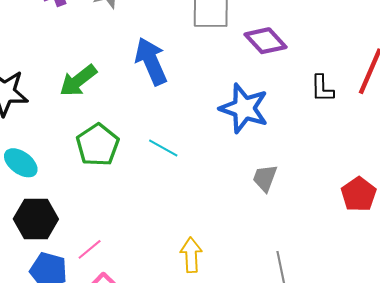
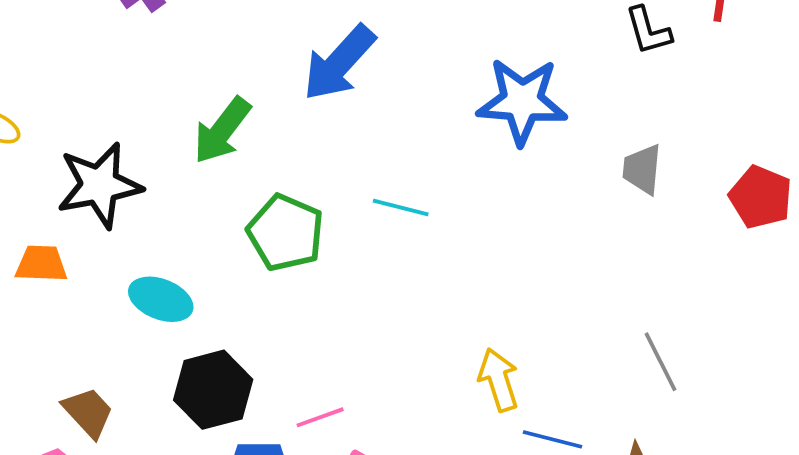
blue arrow: (151, 61) -> (339, 63), turned -99
gray trapezoid: (265, 178) -> (642, 169), moved
pink line: (90, 249) -> (320, 417), turned 35

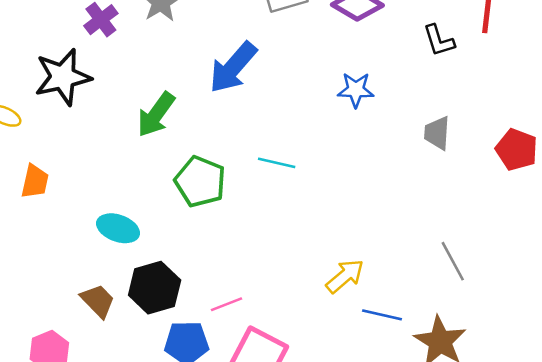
blue star: (522, 101) -> (356, 90), size x0.6
black star: (99, 185) -> (63, 77), moved
orange trapezoid: (41, 264) -> (35, 181), moved, turned 102
yellow arrow: (499, 380) -> (345, 276), turned 69
brown trapezoid: (88, 412) -> (98, 301), moved

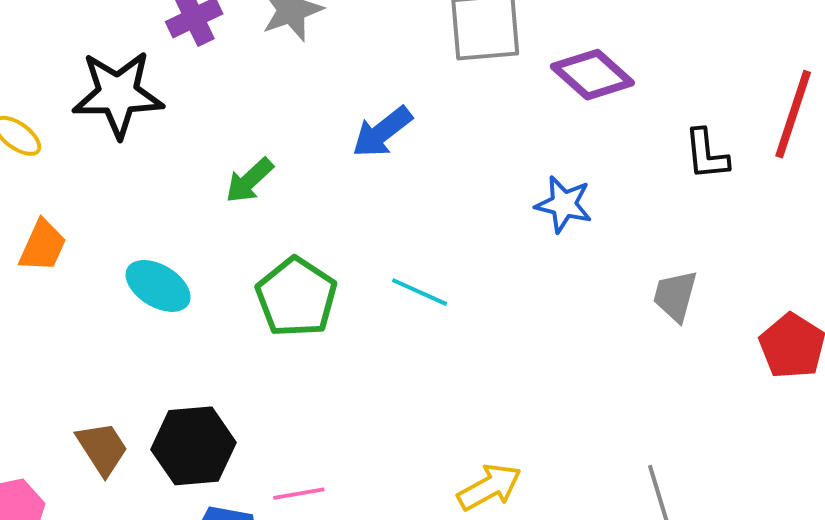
blue arrow: (233, 67) -> (382, 132), size x0.7
green arrow: (156, 114) -> (249, 180), size x0.7
cyan ellipse: (118, 228) -> (158, 286), moved

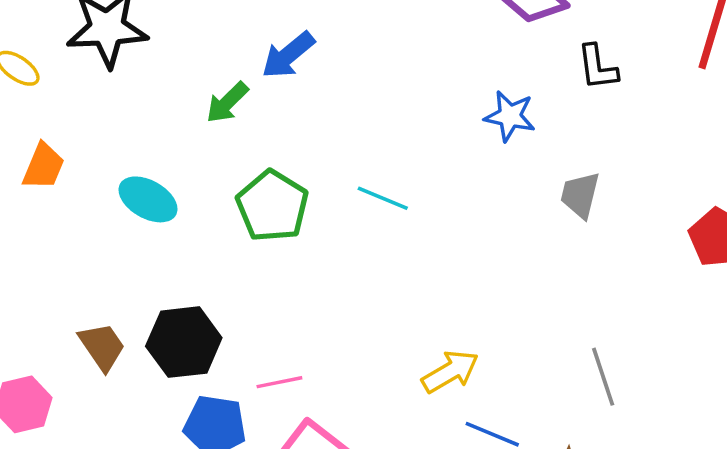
blue arrow: (382, 132) -> (288, 55), moved
black L-shape: (706, 154) -> (597, 67), moved
gray trapezoid: (675, 296) -> (580, 195), moved

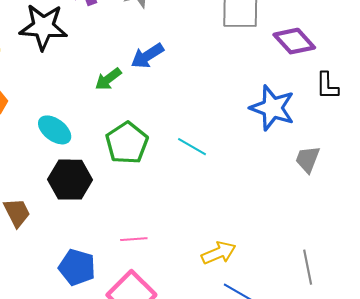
blue star: (510, 116) -> (272, 108), size x1.5
black hexagon: (184, 342) -> (70, 180), moved
pink line: (279, 382) -> (134, 239), moved

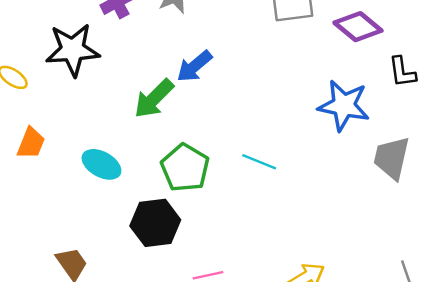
green arrow: (108, 79) -> (154, 99), size x1.4
gray trapezoid: (308, 159) -> (392, 158), size x1.4
black hexagon: (70, 180) -> (155, 223), moved

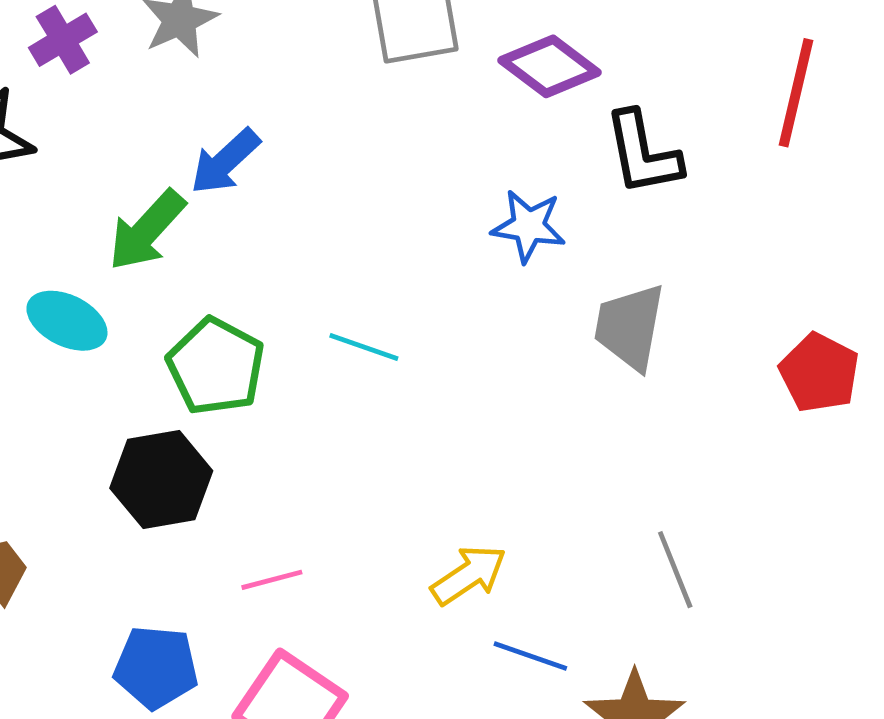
black L-shape: (402, 72) -> (643, 153), size x1.4
blue star: (344, 105) -> (529, 226), size x0.7
cyan ellipse: (101, 164) -> (67, 321), moved

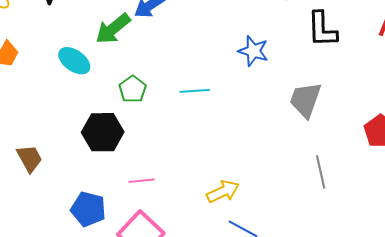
blue star: (529, 226) -> (253, 51), moved
cyan line: (364, 347) -> (195, 91), turned -32
green pentagon: (216, 366) -> (133, 89), size x0.7
gray line: (675, 570) -> (321, 172), moved

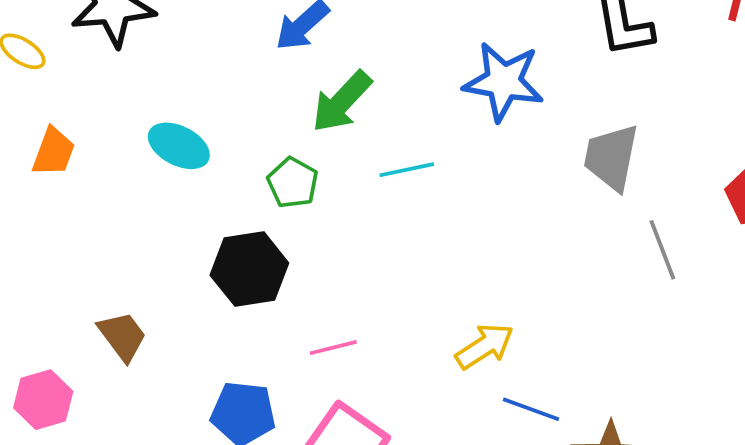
green arrow: (113, 29) -> (342, 102), moved
blue star: (253, 51) -> (504, 82), size x1.4
gray line: (321, 172) -> (662, 250), moved

